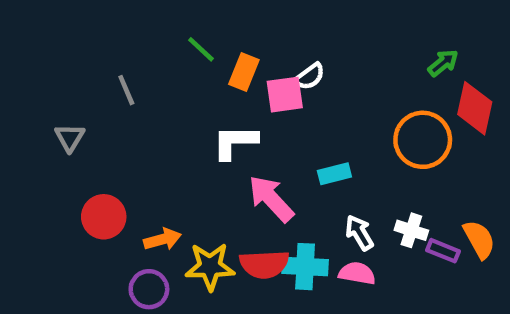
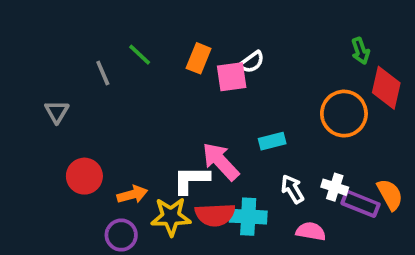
green line: (201, 49) -> (140, 55), moved
green arrow: (443, 63) -> (361, 51), turned 110
white L-shape: (235, 142) -> (191, 180), moved
purple rectangle: (443, 251) -> (361, 204), size x1.4
pink semicircle: (357, 273) -> (311, 231), moved

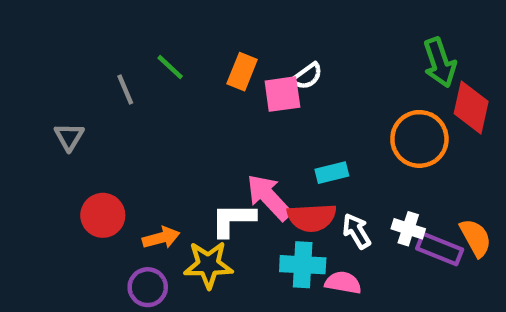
green arrow: (361, 51) -> (440, 63), size x1.5
red semicircle: (215, 215) -> (312, 218), moved
pink semicircle: (311, 231) -> (343, 283), moved

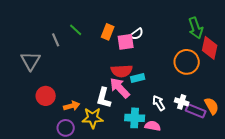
gray triangle: (69, 137) -> (31, 61), size x1.5
cyan rectangle: (332, 173) -> (138, 78), moved
red semicircle: (312, 218) -> (122, 71), moved
white L-shape: (233, 220) -> (104, 98), turned -75

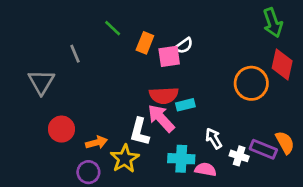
green arrow: (196, 28) -> (273, 23), moved
green line: (76, 30) -> (113, 28), moved
white cross: (182, 102) -> (239, 156), moved
yellow star: (93, 118) -> (125, 159), turned -30

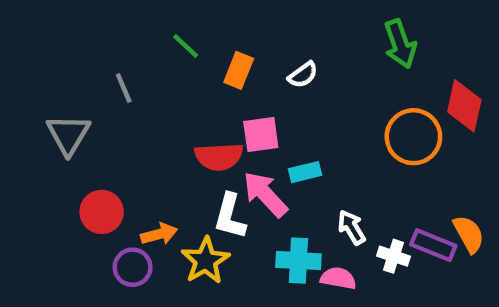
green arrow: (273, 23) -> (400, 44), moved
pink square: (169, 56) -> (261, 135), moved
red semicircle: (164, 95) -> (219, 157), moved
purple circle: (88, 172) -> (133, 267), moved

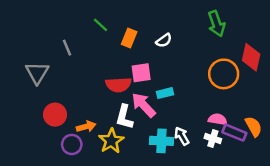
white arrow: (351, 227) -> (182, 136), moved
pink semicircle: (338, 278) -> (218, 119), moved

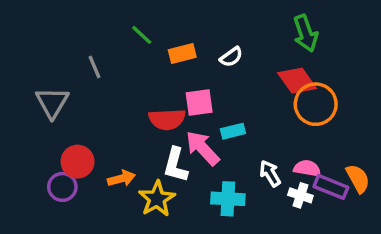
orange rectangle: (129, 38) -> (182, 54), turned 54
red diamond: (251, 57) -> (297, 81), moved, turned -48
white arrow: (182, 136) -> (270, 173), moved
purple circle: (72, 144) -> (62, 187), moved

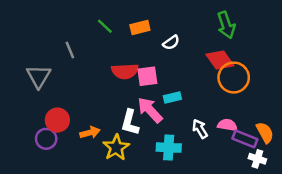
orange rectangle: (182, 54) -> (140, 28), moved
red semicircle: (167, 119) -> (125, 71), moved
white cross: (300, 195) -> (257, 159), moved

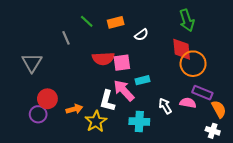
gray line: (70, 50) -> (66, 38), moved
red diamond: (220, 60) -> (182, 49), turned 30
purple rectangle: (245, 139) -> (202, 93), moved

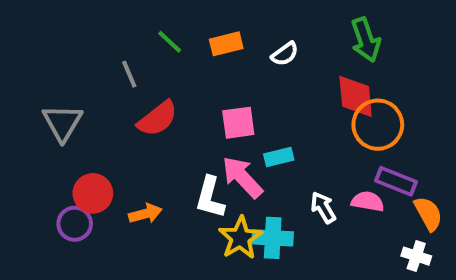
white semicircle: (141, 35) -> (285, 54), moved
red semicircle: (103, 58) -> (158, 119), moved, turned -35
yellow star: (96, 121) -> (240, 238), moved

